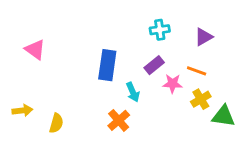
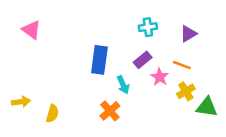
pink triangle: (35, 50) -> (31, 30), moved
pink star: (172, 84) -> (160, 77), turned 30

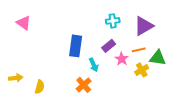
purple triangle: (188, 34) -> (144, 26), size x1.5
orange line: (182, 65) -> (139, 50), turned -32
green triangle: (207, 107) -> (158, 58), moved

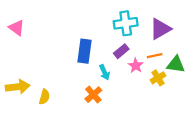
cyan cross: (113, 21) -> (126, 23), size x1.5
pink triangle: (24, 23) -> (17, 28), moved
yellow arrow: (16, 78) -> (18, 87), size x1.5

